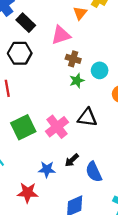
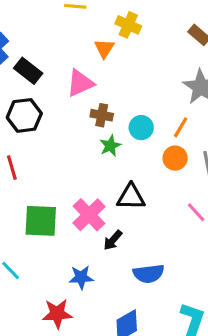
green square: (23, 127) -> (41, 221), turned 35
black arrow: (72, 160) -> (113, 240), moved
blue semicircle: (94, 172) -> (149, 274), turned -66

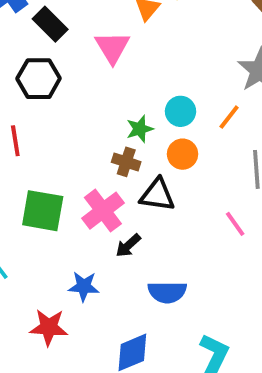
pink triangle: (80, 83) -> (112, 47), turned -44
brown cross: (102, 115) -> (126, 162), moved
orange circle: (175, 158) -> (183, 154), moved

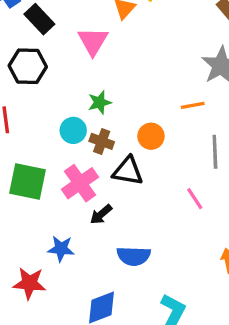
cyan circle: (181, 111) -> (73, 130), moved
orange line: (229, 117) -> (193, 105), turned 40
green star: (140, 129) -> (100, 102), moved

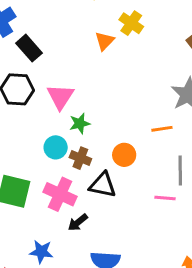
pink triangle: (93, 41) -> (60, 97), moved
pink cross: (80, 183) -> (60, 194), turned -32
pink line: (195, 199) -> (165, 198), moved, turned -54

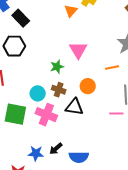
pink triangle: (60, 97) -> (78, 50), moved
cyan circle: (56, 147) -> (38, 93), moved
black arrow: (78, 222) -> (56, 149), moved

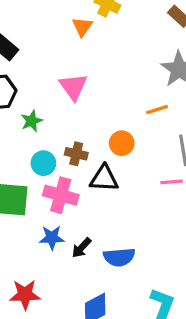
pink triangle: (78, 50) -> (73, 87), moved
green star: (57, 67) -> (32, 121), moved
blue star: (36, 153) -> (52, 238), moved

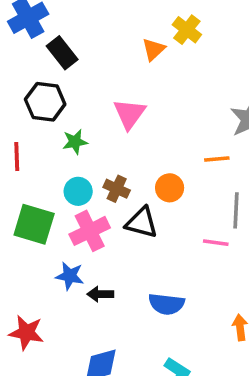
pink cross: (61, 195) -> (90, 231), turned 36
black arrow: (82, 248) -> (100, 294), turned 35
blue semicircle: (119, 257) -> (166, 304), moved

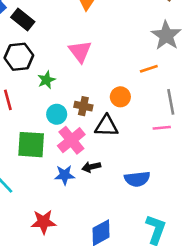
black arrow: (100, 294) -> (91, 167), moved

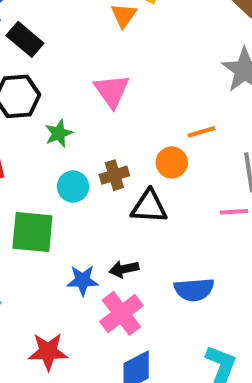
orange line: (149, 69) -> (201, 132), moved
brown cross: (83, 106) -> (114, 175), turned -30
pink cross: (71, 140) -> (121, 313), moved

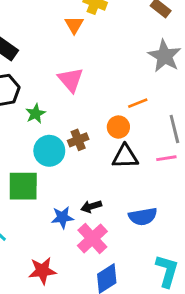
cyan circle: (73, 187) -> (49, 151), size x1.4
black triangle: (149, 207) -> (125, 157), moved

